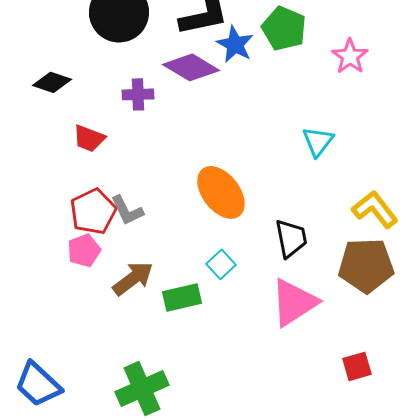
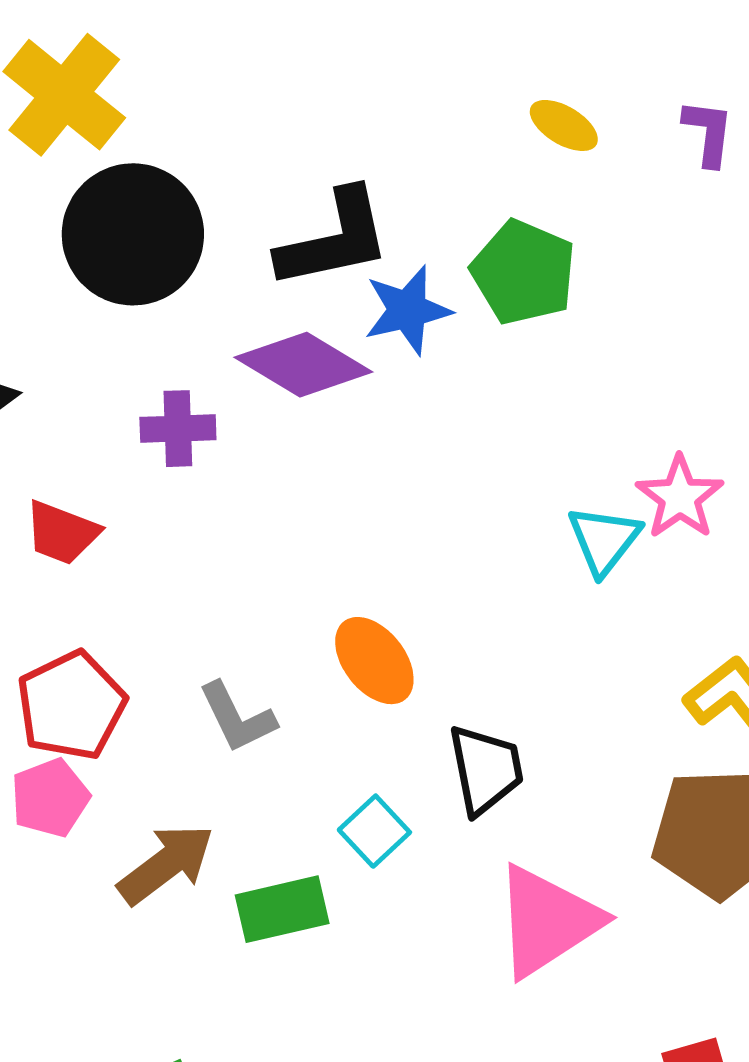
blue star: (235, 44) -> (408, 310), turned 30
pink star: (350, 56) -> (680, 497), moved
orange ellipse: (221, 192) -> (374, 661), size x0.7
gray L-shape: (127, 210) -> (237, 717), moved
black trapezoid: (291, 238) -> (486, 769), moved

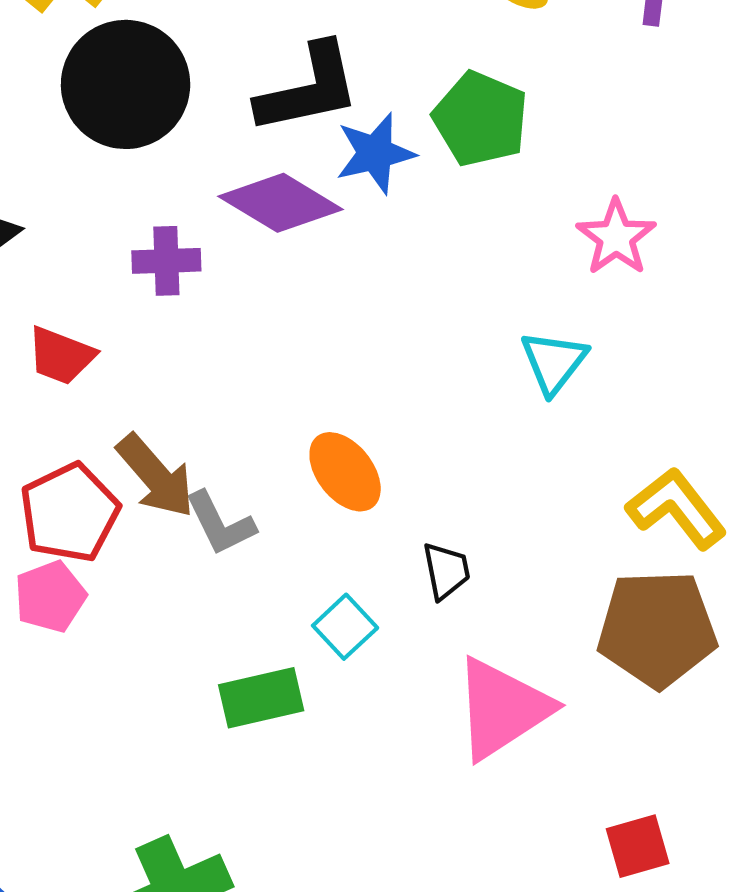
pink star: (680, 497) -> (616, 237), moved
black trapezoid: (486, 769) -> (446, 571), size x0.7
brown arrow: (166, 864) -> (156, 476), moved, turned 86

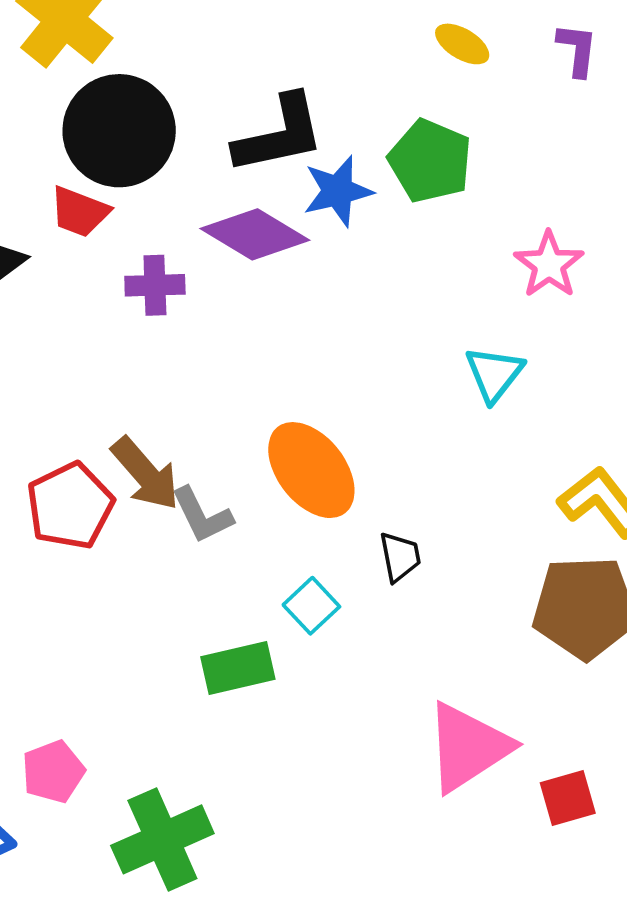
red trapezoid: (61, 356) -> (80, 212), moved
orange ellipse: (345, 472) -> (311, 470), size x1.4
pink pentagon: (50, 597) -> (53, 772), moved
pink triangle: (502, 708) -> (468, 747), moved

